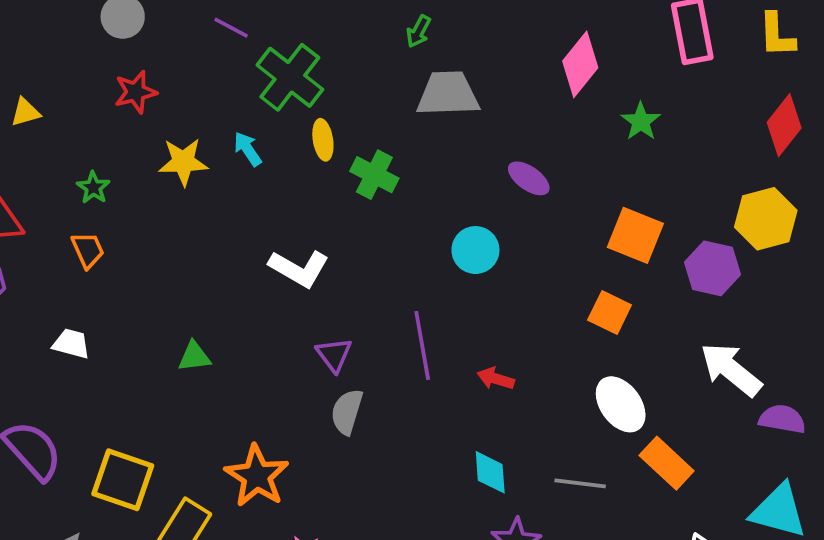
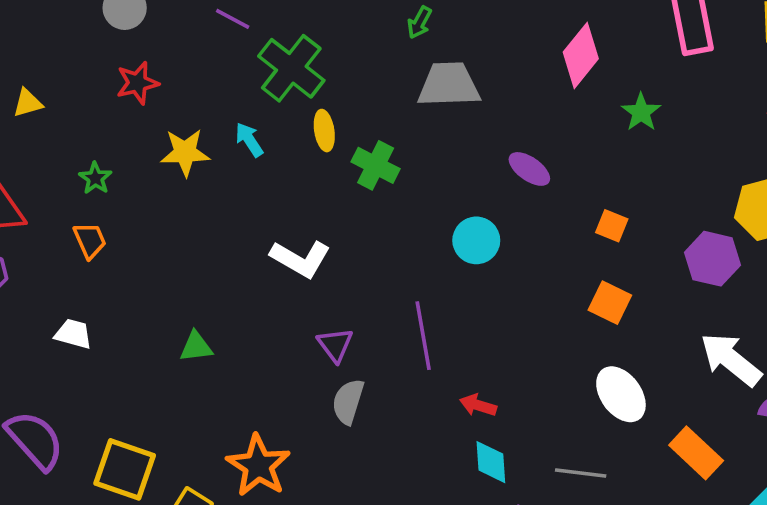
orange square: (635, 235) -> (612, 226), moved, size x0.6
red arrow: (496, 379) -> (478, 405), moved
orange rectangle: (667, 463) -> (696, 453), moved

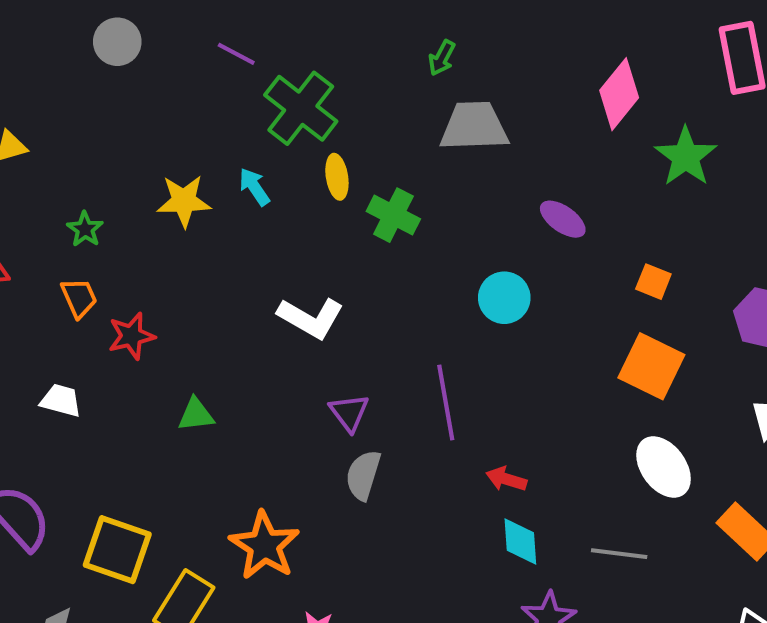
red star: (137, 83) -> (131, 336), moved
green star: (641, 112) -> (686, 157), size x1.4
orange square: (610, 303) -> (651, 366), size x1.4

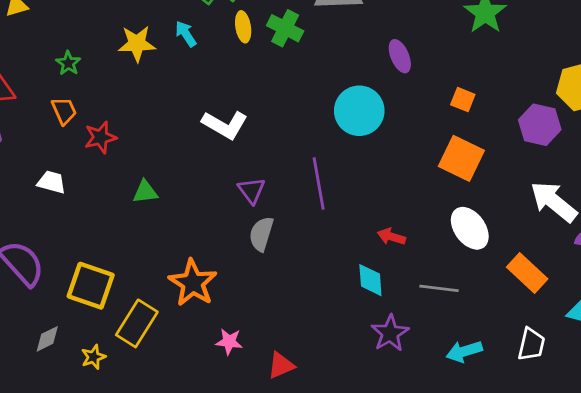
green cross: (393, 215) -> (285, 28), moved
purple ellipse: (563, 219) -> (400, 56), turned 32
cyan circle: (504, 298) -> (359, 111), size x1.4
red arrow: (506, 479) -> (391, 237), moved

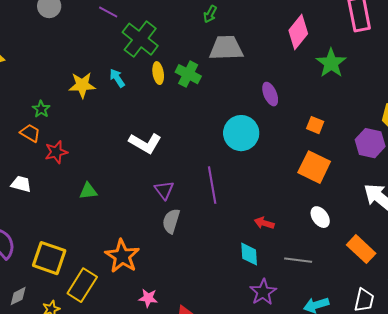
green star: (68, 63) -> (41, 109), moved
orange trapezoid: (64, 111) -> (30, 133), turned -35
white ellipse: (470, 228) -> (320, 217), size x0.7

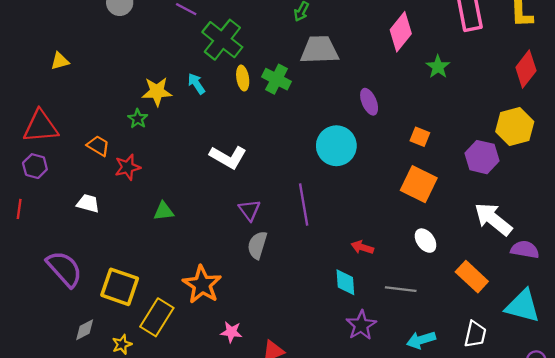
green star: (331, 63) -> (438, 67), size x0.7
green star: (41, 109) -> (138, 119), moved

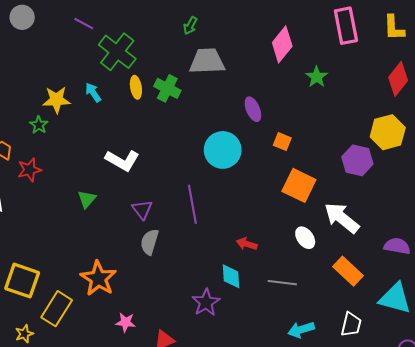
orange square: (420, 137) -> (282, 142), moved
green triangle: (164, 211) -> (87, 199), moved, turned -42
white arrow: (493, 219) -> (342, 218), moved
purple star: (361, 325) -> (206, 302), moved

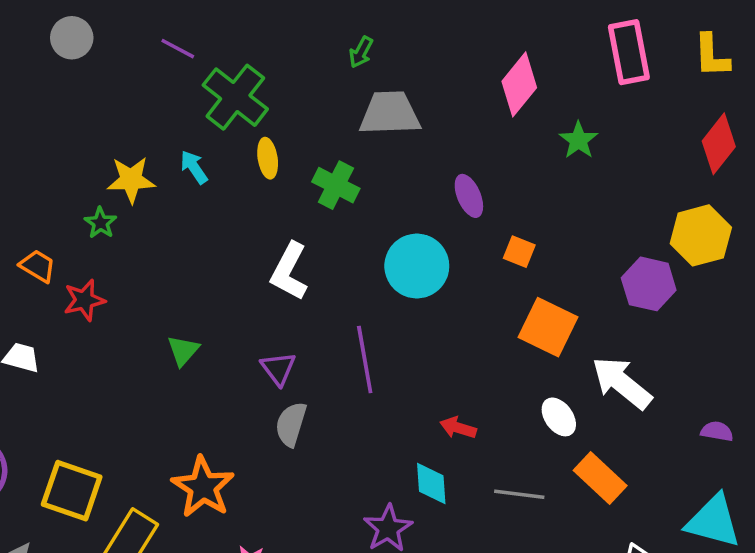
green cross: (167, 88) -> (336, 185), moved
white L-shape: (122, 160) -> (289, 271), moved, turned 88
purple semicircle: (397, 246) -> (717, 431), size x0.7
orange rectangle: (348, 271) -> (600, 478), moved

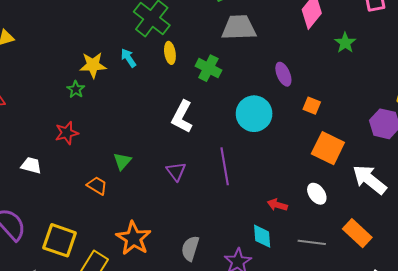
orange trapezoid: (38, 266) -> (97, 186), moved
white ellipse: (559, 417) -> (317, 194), moved
gray semicircle: (291, 424) -> (190, 248), moved

